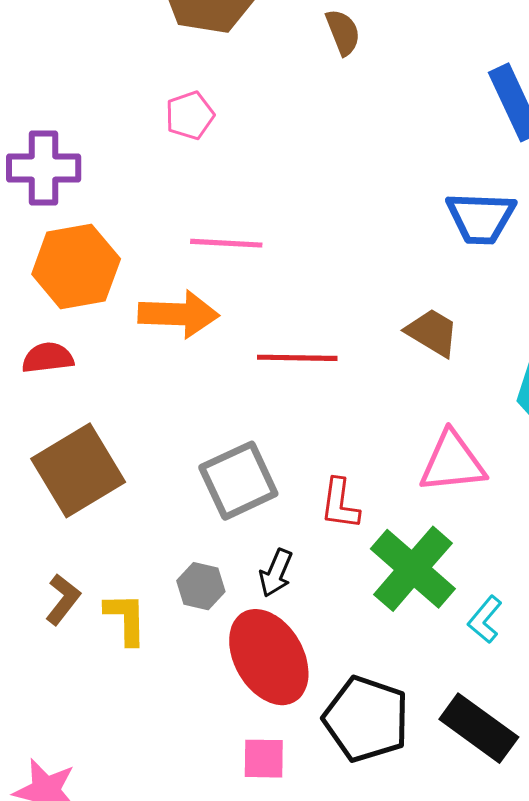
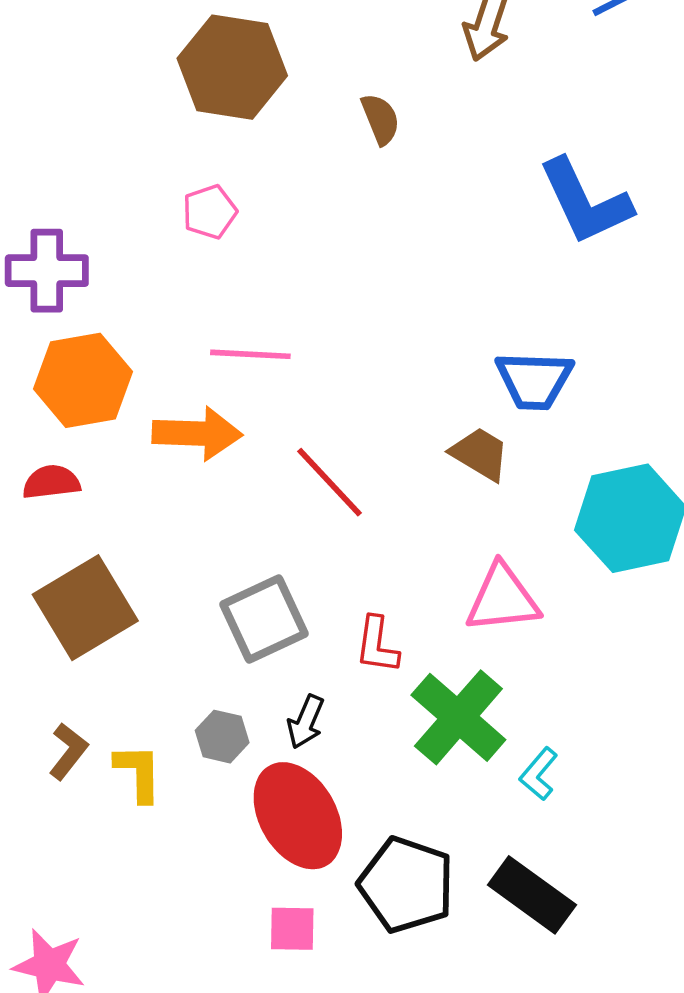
blue trapezoid: (481, 218) -> (534, 380), moved
red line: (297, 358) -> (330, 482), turned 46

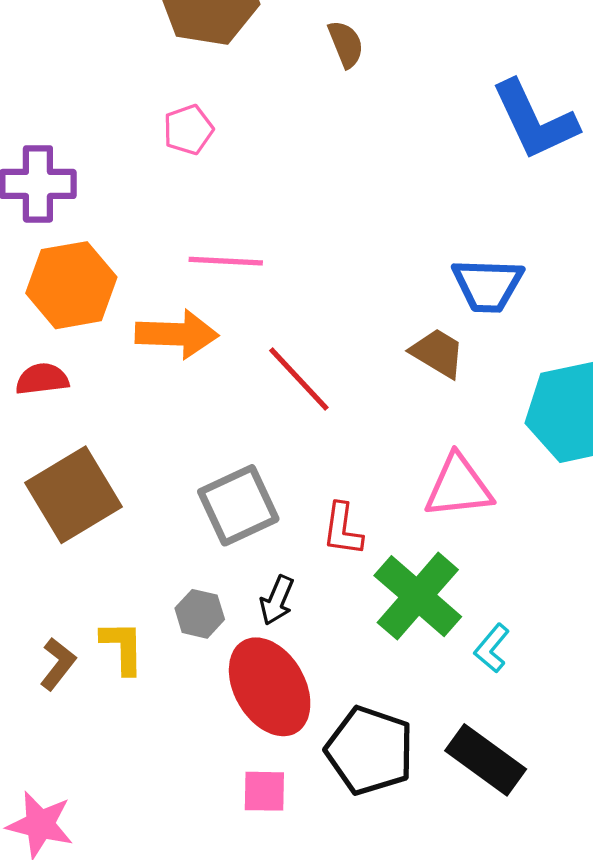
brown L-shape: (68, 751) -> (58, 664), moved

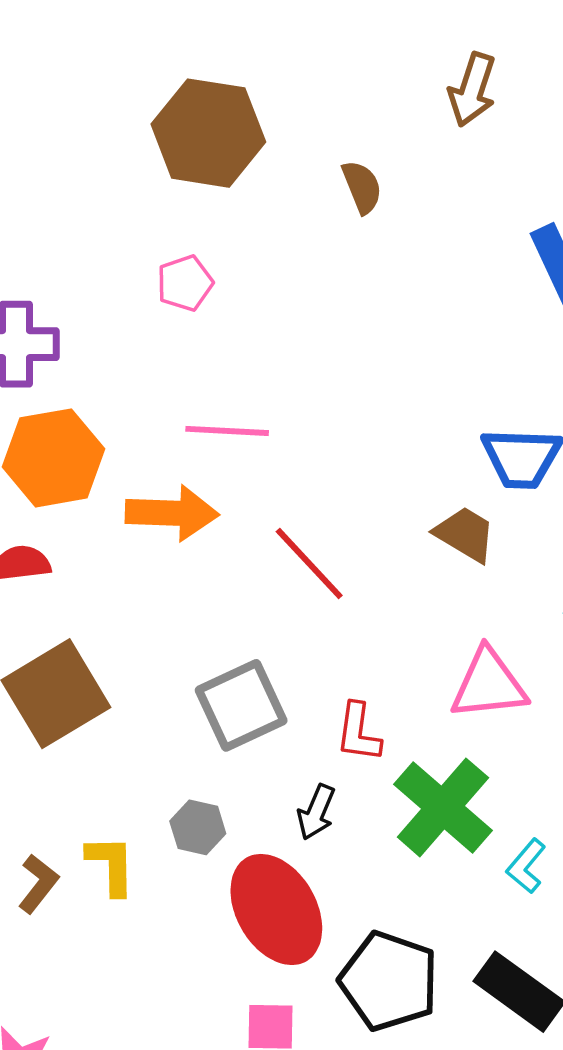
black arrow: (277, 600) -> (316, 812), moved

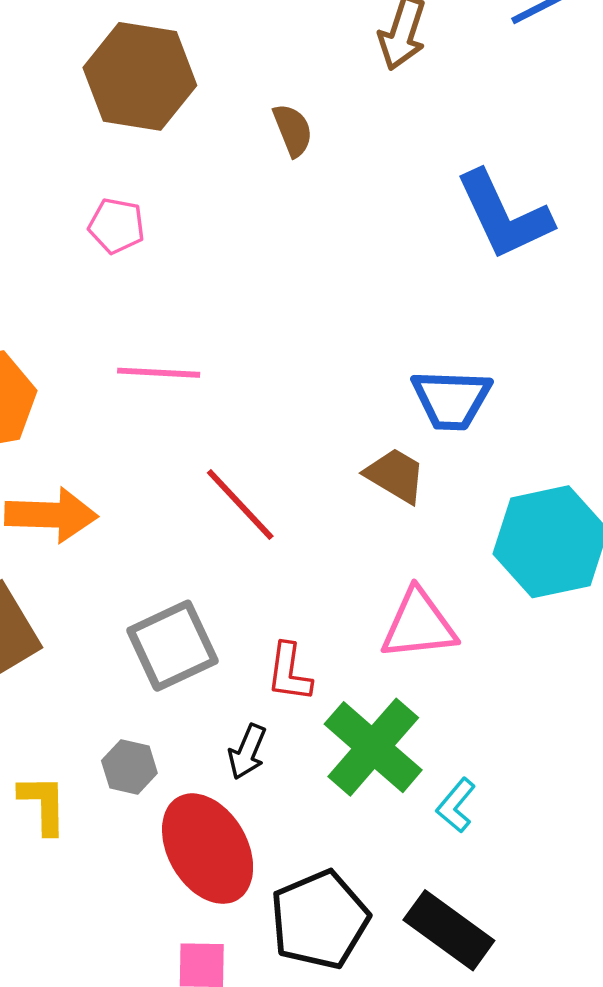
pink pentagon: (185, 283) -> (117, 226), turned 30
orange arrow: (172, 513) -> (51, 515), moved
black pentagon: (389, 981) -> (320, 920), turned 30

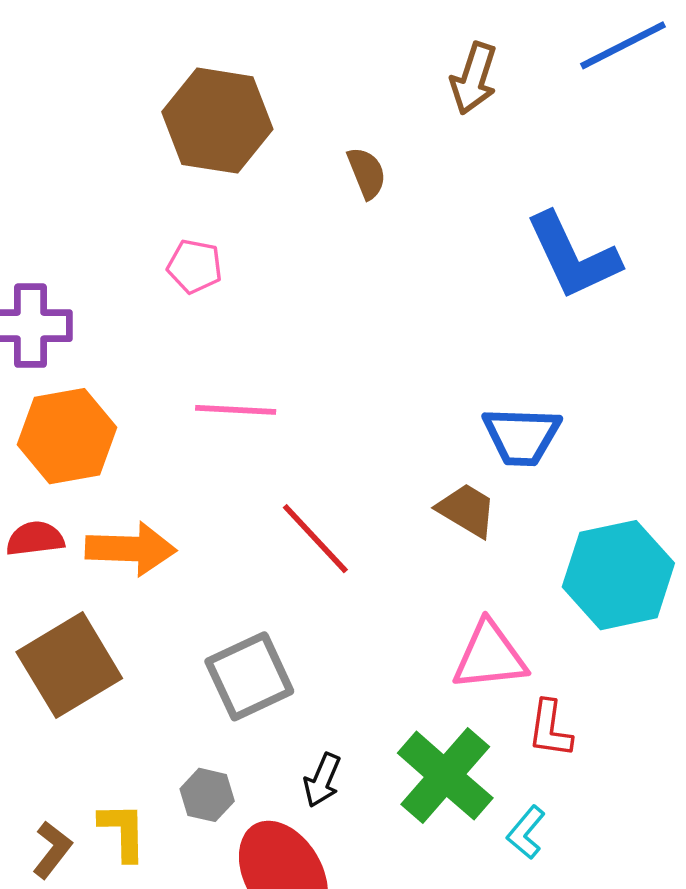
red L-shape: (289, 672) -> (550, 729), moved

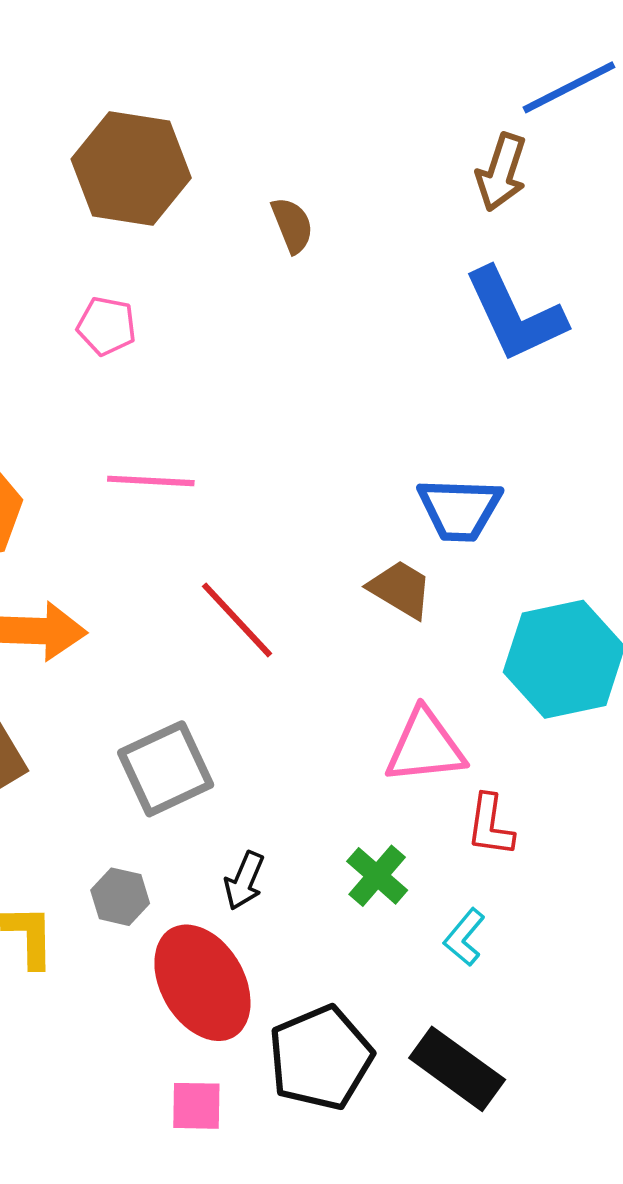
brown arrow: (474, 78) -> (501, 172), moved
green cross: (445, 776) -> (377, 876), size x0.6

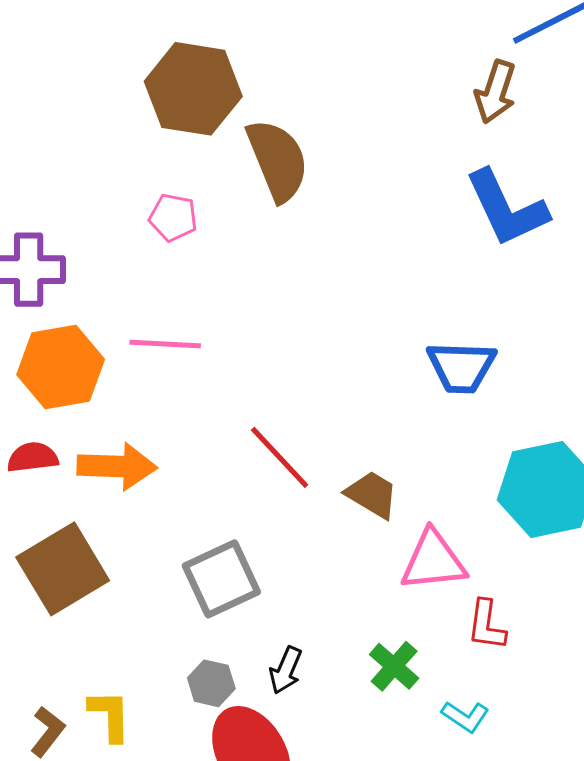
brown semicircle: (292, 225) -> (278, 160), moved, size x1.8
pink line: (151, 481) -> (165, 344), moved
brown trapezoid: (400, 589) -> (372, 495), moved
gray hexagon: (120, 897) -> (211, 683), moved
cyan L-shape: (464, 937) -> (465, 716), turned -96

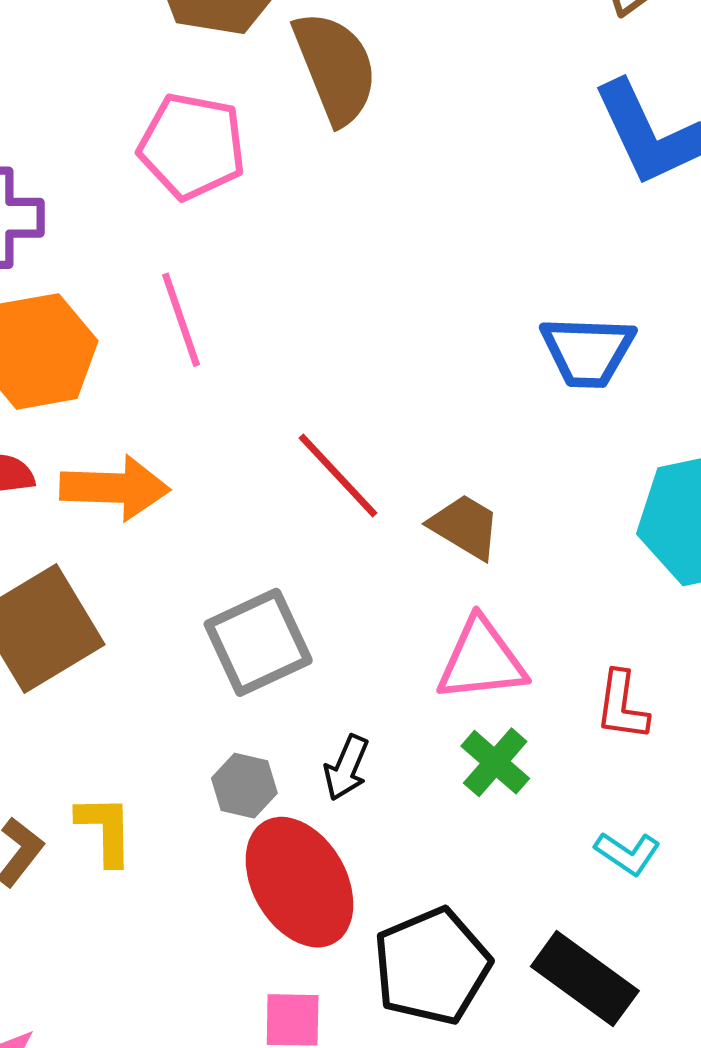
pink pentagon: (173, 217) -> (192, 146), size x1.6
pink line: (165, 344) -> (181, 320), turned 68
pink triangle: (433, 561) -> (481, 660), moved
cyan L-shape: (465, 716) -> (628, 853), moved

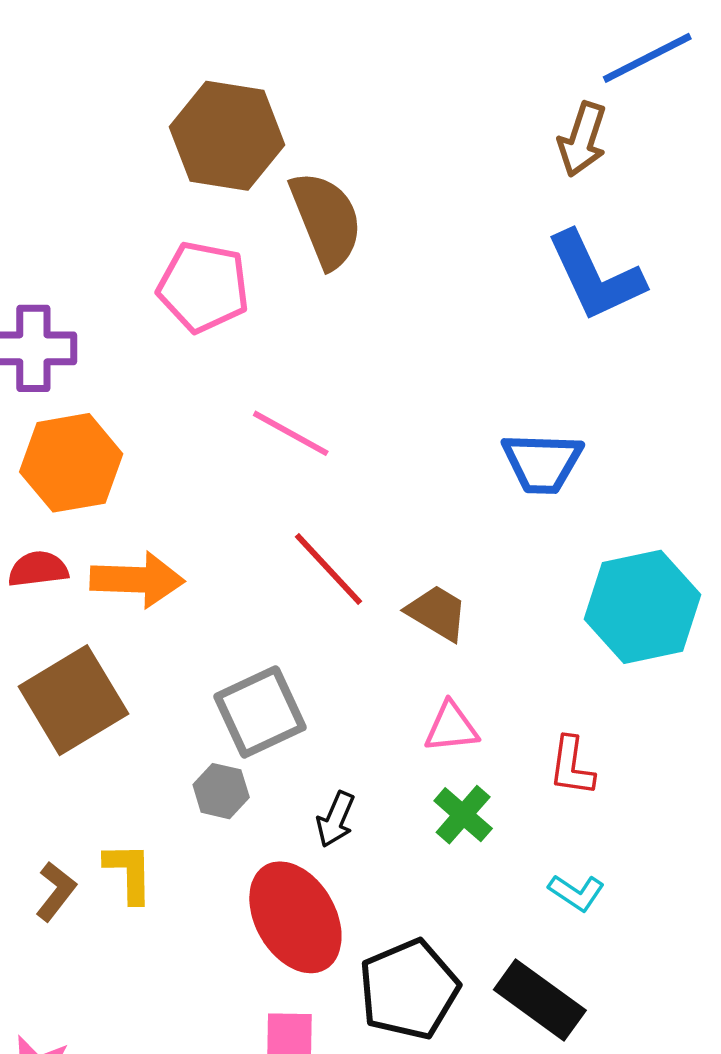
pink line: (181, 320) -> (291, 433), moved, turned -42
pink triangle: (481, 660) -> (451, 727), size x0.7
gray hexagon: (244, 786) -> (221, 791), moved

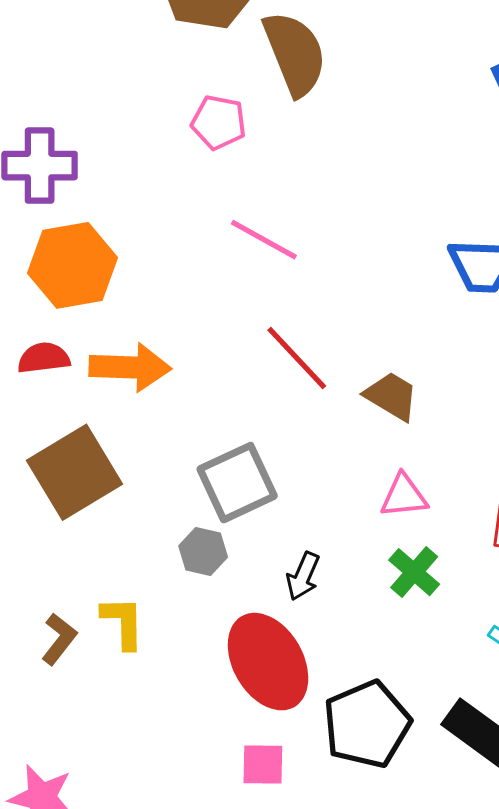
pink pentagon: (203, 287) -> (219, 122), moved, size x0.7

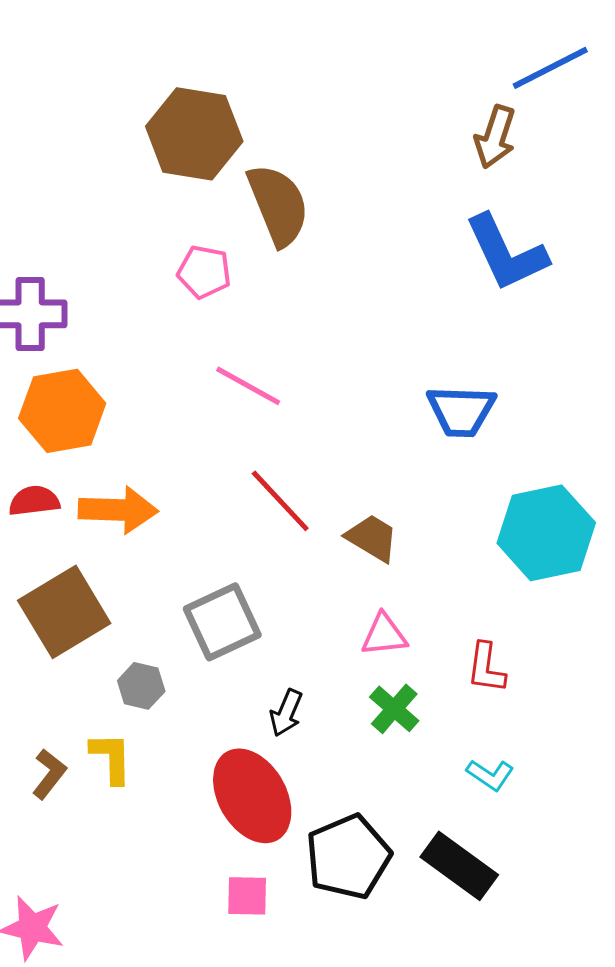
gray hexagon: (203, 551) -> (141, 686), moved

